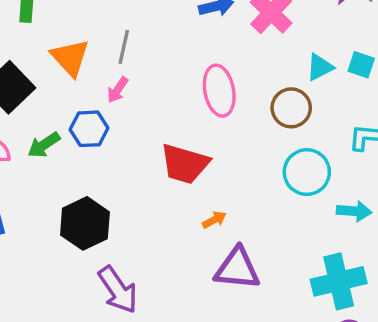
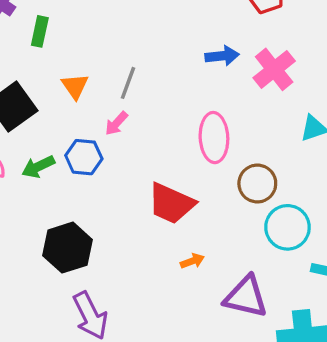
orange triangle: (70, 58) -> (75, 86), size x0.7
brown circle: (291, 108) -> (257, 184), moved
purple triangle: (237, 269) -> (246, 297), moved

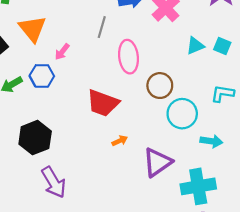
gray line: (128, 83) -> (102, 27), moved
orange triangle: (75, 86) -> (33, 29), size x1.5
purple triangle: (246, 297) -> (157, 162), turned -44

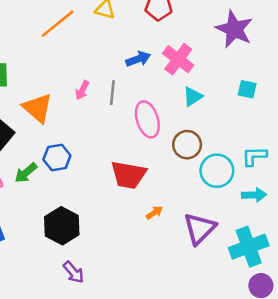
cyan triangle: (195, 46) -> (193, 97), moved
pink arrow: (62, 52) -> (82, 90), moved
cyan L-shape: (223, 94) -> (254, 156), moved
purple arrow: (54, 182) -> (73, 272), moved, size x0.7

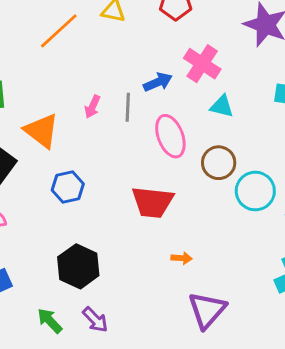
blue arrow: (138, 59) -> (158, 82), moved
cyan triangle: (193, 97) -> (222, 106), turned 50
green arrow: (26, 173) -> (50, 321), moved, turned 90
orange arrow: (154, 213) -> (182, 258), moved, turned 42
purple triangle: (200, 229) -> (207, 310), moved

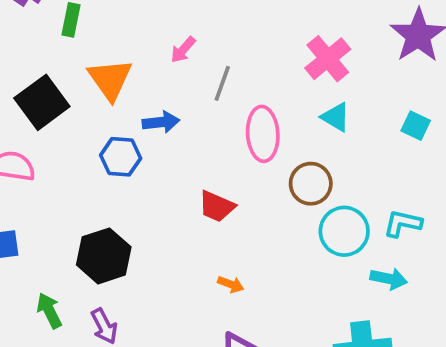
blue arrow: (158, 82) -> (161, 122), moved
pink arrow: (92, 107) -> (183, 50), moved
red trapezoid: (152, 202) -> (217, 206), size x0.7

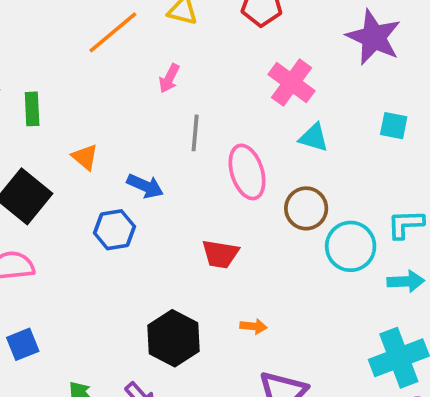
pink arrow: (183, 50) -> (169, 78), moved
orange triangle: (110, 79) -> (85, 157), size x0.6
blue arrow: (161, 122) -> (145, 186), turned 45
black hexagon: (104, 256) -> (173, 338), moved

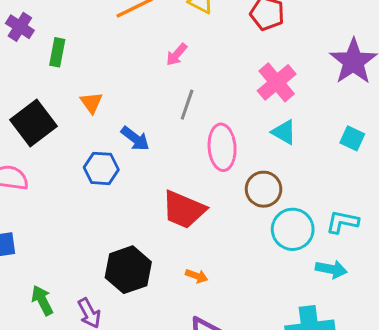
red trapezoid: (220, 254) -> (184, 210), size x1.4

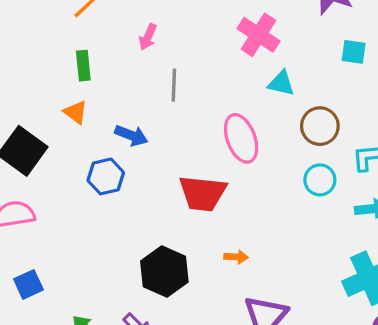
green rectangle: (57, 52) -> (83, 66), moved
cyan square: (352, 138) -> (354, 52), moved
pink ellipse: (222, 147) -> (241, 138), moved
brown circle: (264, 189) -> (320, 126), moved
cyan circle: (293, 229) -> (320, 180), size x0.7

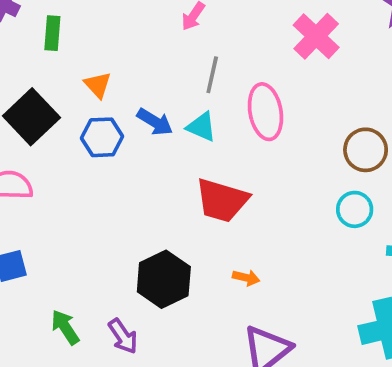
green rectangle: (83, 66) -> (52, 33), moved
cyan triangle: (281, 83) -> (201, 127), moved
pink ellipse: (241, 138) -> (265, 112), moved
blue hexagon: (106, 176) -> (102, 137), moved

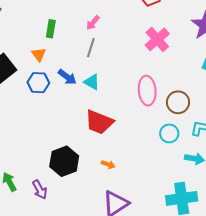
green rectangle: (52, 33) -> (51, 29), moved
gray line: (212, 75) -> (91, 48), moved
pink ellipse: (265, 112) -> (147, 91), moved

